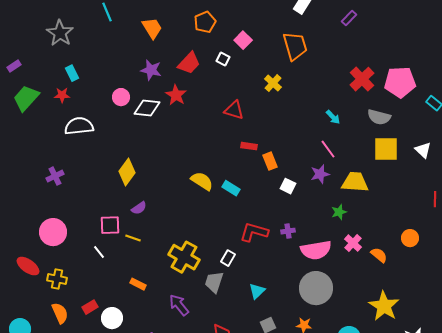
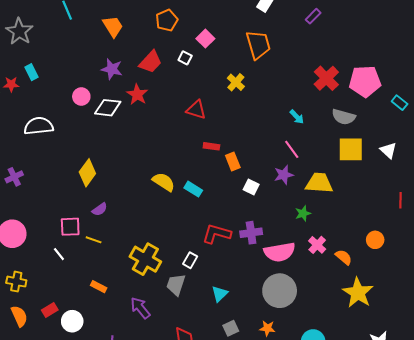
red star: (62, 95) -> (11, 84), moved
purple cross: (288, 231) -> (251, 233), size x1.5
yellow star: (384, 306) -> (358, 293), moved

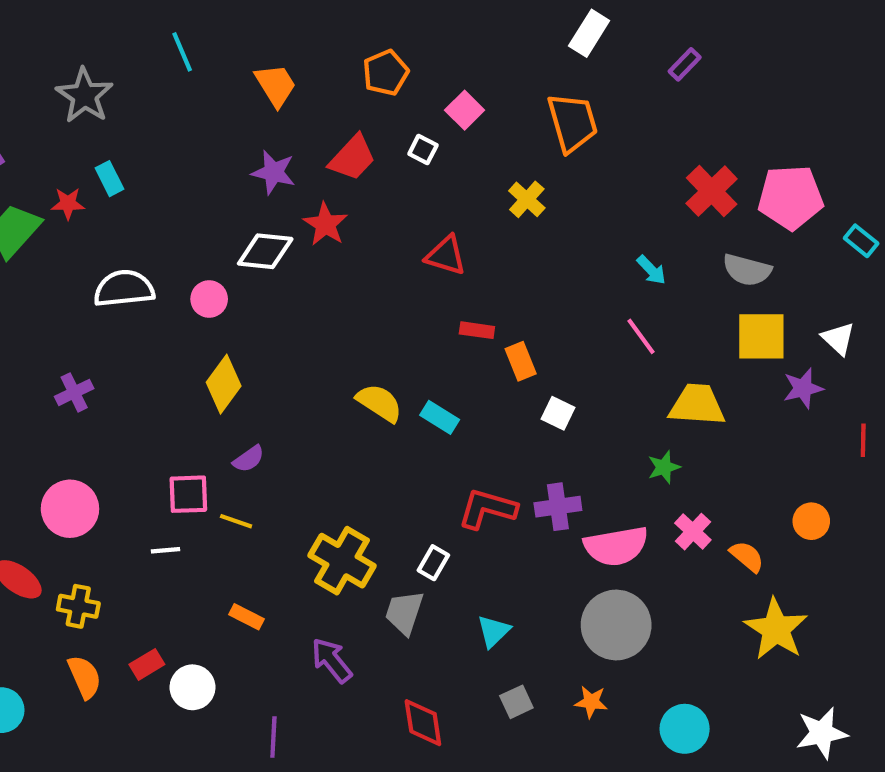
pink circle: (81, 97) -> (209, 299), moved
purple star: (284, 175) -> (803, 388), moved
white line: (59, 254) -> (166, 550), turned -56

